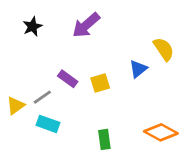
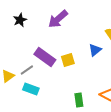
purple rectangle: (68, 79) -> (45, 57), size x1.5
green rectangle: (104, 139) -> (79, 100), moved

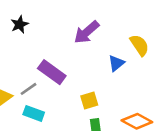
purple arrow: (58, 19) -> (87, 32), moved
yellow square: (68, 60) -> (89, 101), moved

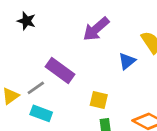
black star: (20, 24) -> (26, 21), turned -30
yellow square: (89, 101) -> (99, 100), turned 30

